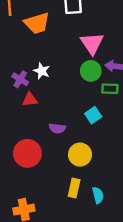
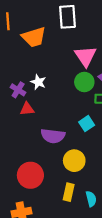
purple semicircle: (57, 128) -> (53, 136), size x1.5
red circle: (27, 153) -> (30, 175), moved

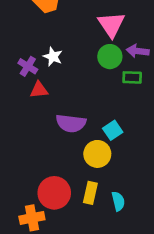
cyan square: (87, 124) -> (113, 130), moved
red circle: (30, 175) -> (54, 193), moved

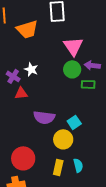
red circle: (54, 193) -> (23, 158), moved
cyan semicircle: (118, 201) -> (78, 165), moved

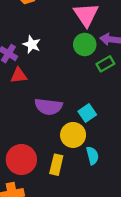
green rectangle: (88, 84) -> (105, 64), turned -32
cyan semicircle: (78, 165) -> (92, 156), moved
yellow rectangle: (58, 167) -> (56, 165), moved

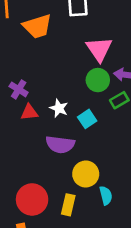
white star: (32, 44) -> (59, 108), moved
cyan square: (87, 113) -> (87, 119), moved

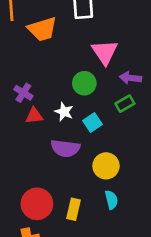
green circle: (98, 80) -> (84, 83), moved
yellow circle: (86, 174) -> (106, 166), moved

